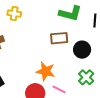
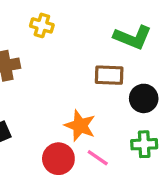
green cross: (86, 77) -> (144, 144), turned 35

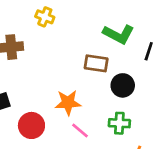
orange star: (80, 126) -> (68, 103), turned -30
red circle: (58, 159) -> (31, 125), moved

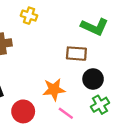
black circle: (123, 85) -> (93, 79), moved
green cross: (119, 123) -> (100, 105), turned -30

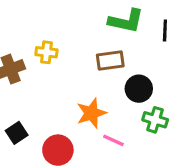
yellow cross: (29, 16) -> (46, 52), moved
green cross: (100, 105) -> (155, 120), turned -30

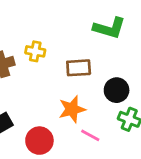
brown rectangle: (110, 61) -> (79, 68), moved

